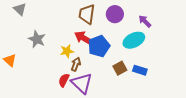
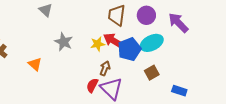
purple arrow: (145, 21) -> (178, 23), size x1.5
cyan ellipse: (134, 40) -> (152, 43), moved
yellow star: (67, 51) -> (98, 44), moved
blue rectangle: (140, 70) -> (179, 91), moved

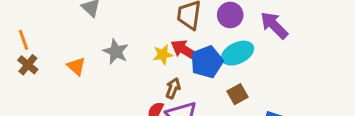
orange triangle: (35, 64) -> (76, 66), moved

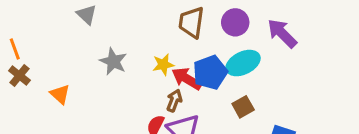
red arrow: (185, 50) -> (187, 79), moved
orange triangle: (76, 66) -> (60, 94), moved

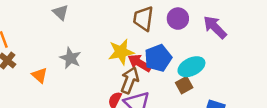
gray star: (113, 61) -> (70, 58), moved
cyan ellipse: (243, 63) -> (191, 67), moved
yellow star: (163, 65) -> (121, 52), size x1.5
brown arrow: (174, 101) -> (130, 80), size x1.5

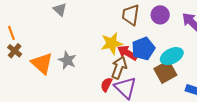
gray star: (70, 58) -> (67, 60), moved
orange triangle: (40, 75) -> (42, 63), size x1.6
brown square: (184, 85) -> (165, 72), size x1.5

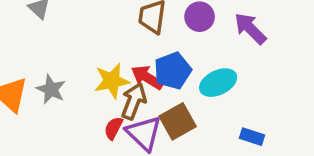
yellow star: (112, 43) -> (112, 81), moved
brown square: (165, 72) -> (178, 121), moved

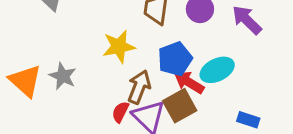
red arrow: (147, 77) -> (189, 82), moved
yellow star: (112, 81) -> (119, 46), moved

